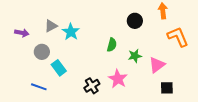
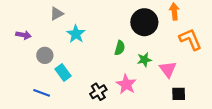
black circle: (135, 21) -> (144, 22), size x1.6
gray triangle: (51, 26) -> (57, 14), moved
pink triangle: (157, 65) -> (168, 69), turned -30

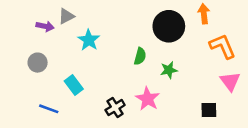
purple arrow: (23, 35) -> (45, 26), moved
gray circle: (45, 55) -> (38, 63), moved
pink triangle: (168, 69) -> (230, 81), moved

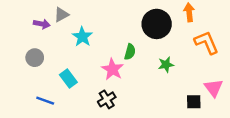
green star: (169, 70) -> (166, 65), moved
pink triangle: (230, 81) -> (213, 88), moved
pink star: (148, 99) -> (112, 69), moved

